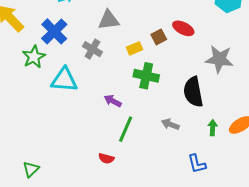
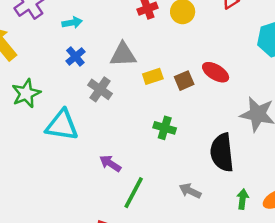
blue cross: (54, 31) -> (75, 56), moved, size x0.6
yellow rectangle: (134, 48) -> (153, 76), moved
green cross: (146, 76) -> (165, 128), size x0.7
purple arrow: (113, 101) -> (110, 163), moved

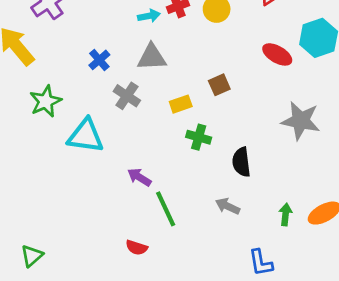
cyan arrow: (72, 23) -> (149, 16), moved
red ellipse: (216, 72) -> (277, 54), moved
yellow rectangle: (153, 76) -> (181, 104), moved
black semicircle: (222, 152) -> (241, 162), moved, size x0.7
green line: (134, 193) -> (166, 209), turned -52

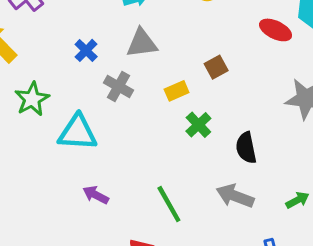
green cross: (199, 137) -> (198, 125), turned 35
purple arrow: (139, 177) -> (96, 195), moved
gray arrow: (228, 206) -> (235, 196), size x1.4
green arrow: (285, 214) -> (297, 200), turned 60

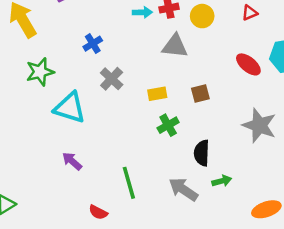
gray triangle: (142, 43) -> (175, 46), moved
brown square: (216, 67) -> (200, 94), moved
green arrow: (297, 200) -> (222, 181), moved

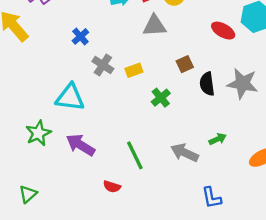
green star: (40, 72) -> (38, 133), moved
yellow rectangle: (157, 94) -> (134, 70), moved
black semicircle: (202, 153) -> (207, 84), moved
purple arrow: (72, 161) -> (80, 145), size x1.5

